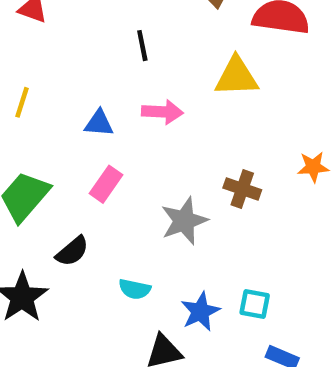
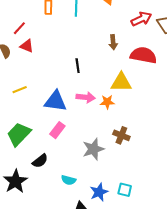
yellow line: (22, 102) -> (20, 90), turned 48
blue triangle: (99, 123) -> (55, 101), size x1.6
orange star: (313, 167) -> (107, 102), moved

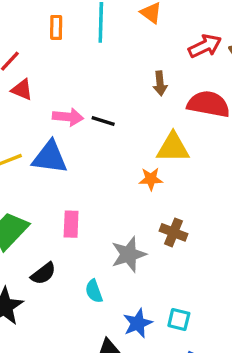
black line: (78, 66) -> (103, 121), turned -64
pink arrow: (86, 97) -> (68, 117), moved
blue triangle: (55, 101) -> (50, 157), moved
pink rectangle: (57, 130) -> (71, 224), turned -35
cyan semicircle: (69, 180) -> (94, 291), moved, turned 56

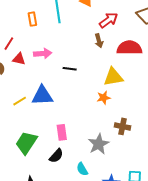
red arrow: (205, 46) -> (109, 20), moved
pink arrow: (68, 117) -> (43, 53), moved
black semicircle: (43, 274) -> (56, 156), moved

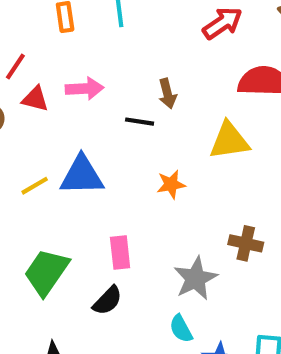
brown arrow: (99, 41) -> (167, 94), moved
orange star: (104, 98) -> (171, 184), moved
cyan semicircle: (82, 169) -> (181, 329), moved

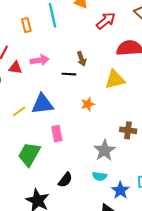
pink rectangle: (120, 253) -> (57, 134), moved
black semicircle: (107, 301) -> (65, 180), moved
cyan semicircle: (181, 329) -> (100, 176), turned -48

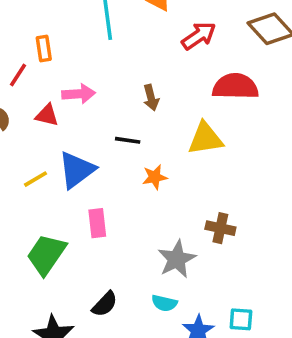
orange rectangle: (26, 25) -> (44, 48), moved
red triangle: (15, 68) -> (47, 115), moved
black line: (69, 74) -> (128, 140), moved
blue triangle: (42, 104) -> (77, 170), turned -35

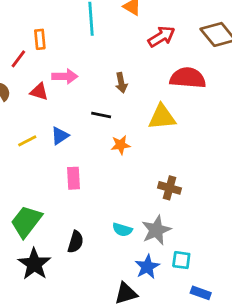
blue triangle: (77, 170) -> (60, 136), size x0.6
green trapezoid: (46, 254) -> (26, 221), moved
gray star: (177, 259) -> (156, 230), moved
cyan semicircle: (164, 303) -> (122, 230), moved
black semicircle: (105, 304) -> (76, 242), turned -30

